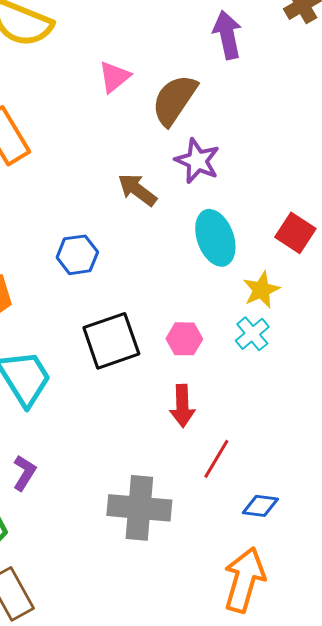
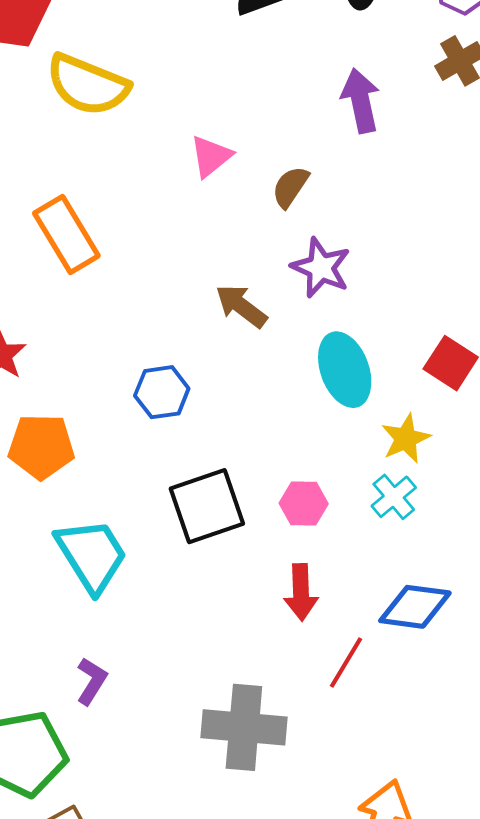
brown semicircle: (174, 100) -> (290, 187), size x0.6
blue diamond: (260, 506) -> (415, 607), moved, size x1.5

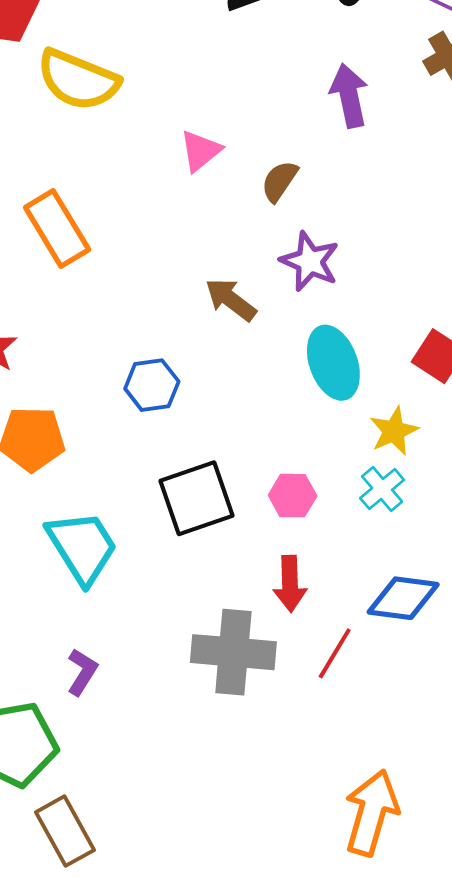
gray cross: (244, 727) -> (233, 652), moved

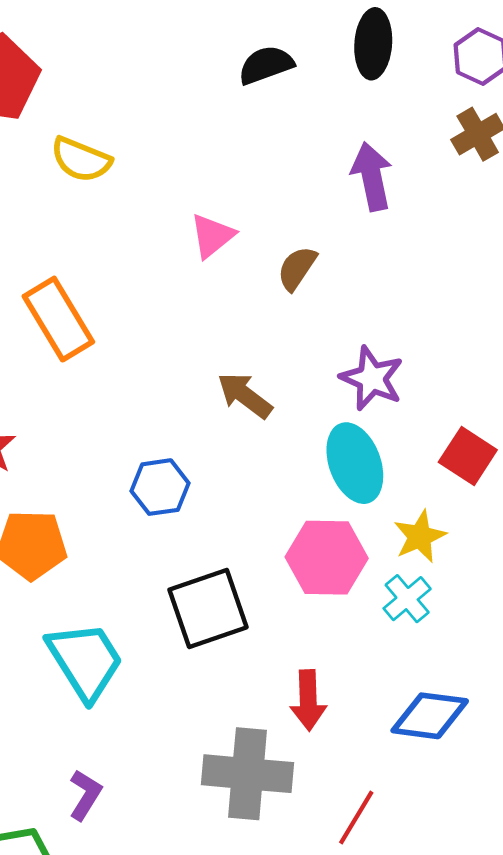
yellow semicircle: (78, 80) -> (81, 160), size x0.7
purple star: (310, 261) -> (372, 378), moved
pink hexagon: (293, 496) -> (327, 558), moved, size x1.6
red line: (335, 653) -> (356, 817), moved

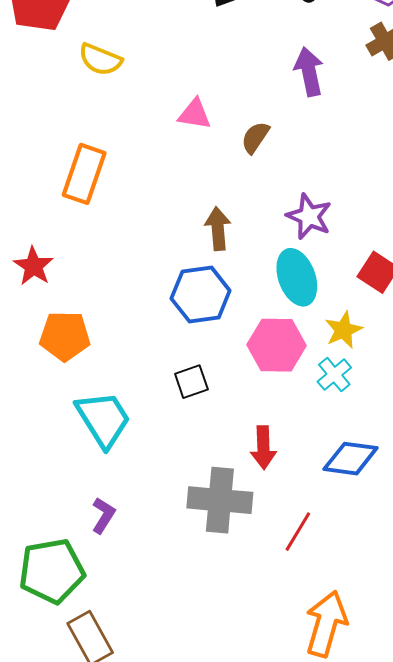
pink triangle: (212, 236) -> (195, 114), turned 48
orange rectangle: (58, 319) -> (84, 174), turned 50
brown arrow: (245, 395) -> (218, 229), turned 48
blue hexagon: (160, 487) -> (201, 294), moved, size x1.4
black square: (208, 608) -> (191, 382), size x0.6

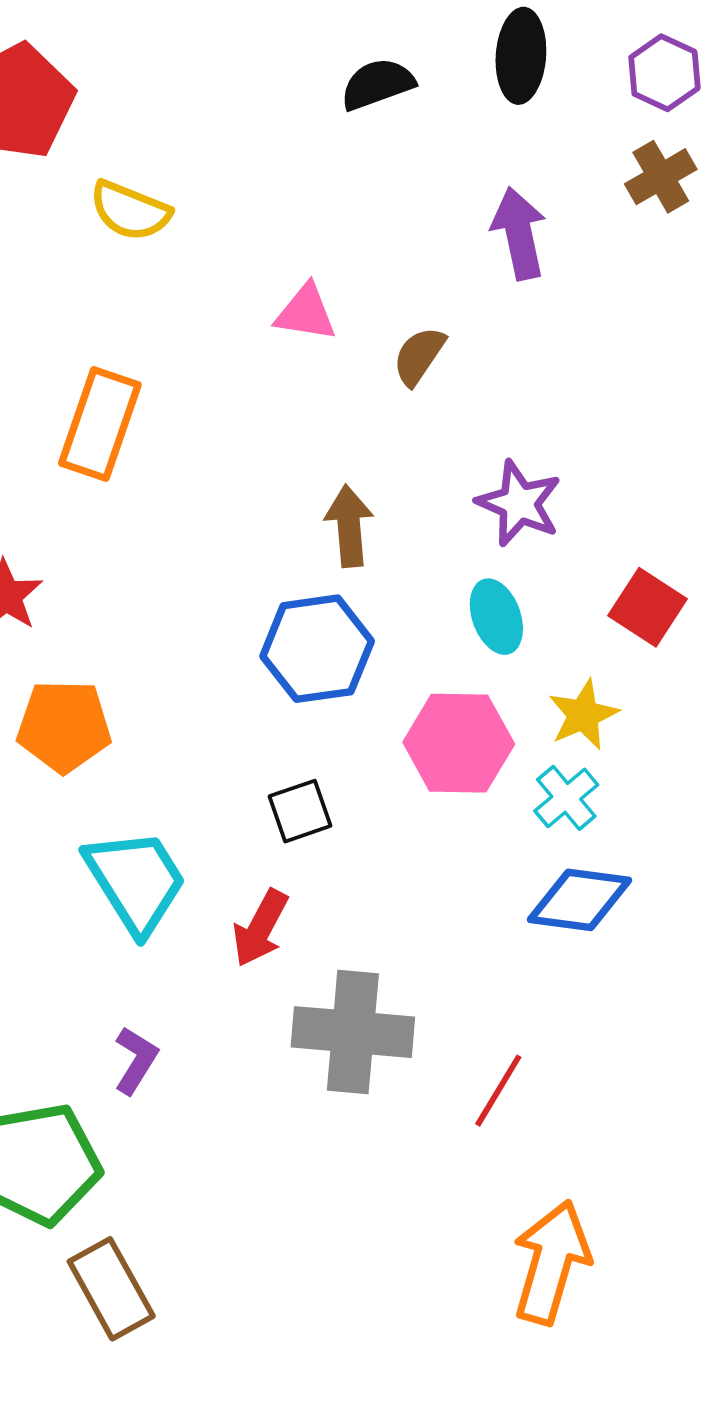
cyan ellipse: (297, 277) -> (496, 617), size x0.7
red arrow: (263, 447) -> (260, 928), moved, turned 30
blue diamond: (351, 459) -> (579, 900), moved

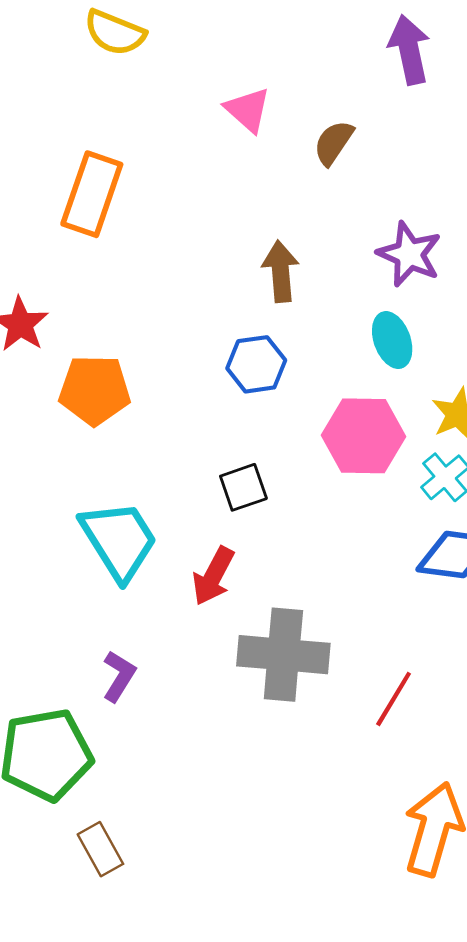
pink triangle: (306, 313) -> (248, 110), turned 33
blue hexagon: (317, 649) -> (256, 364), size x0.7
orange pentagon: (64, 726) -> (95, 390), moved
brown rectangle: (111, 1289) -> (100, 849), size x0.7

